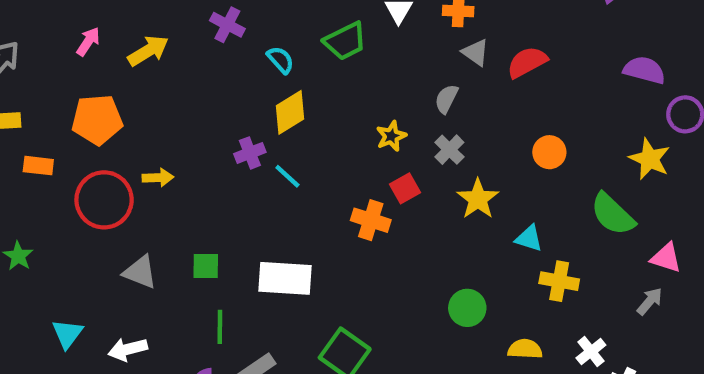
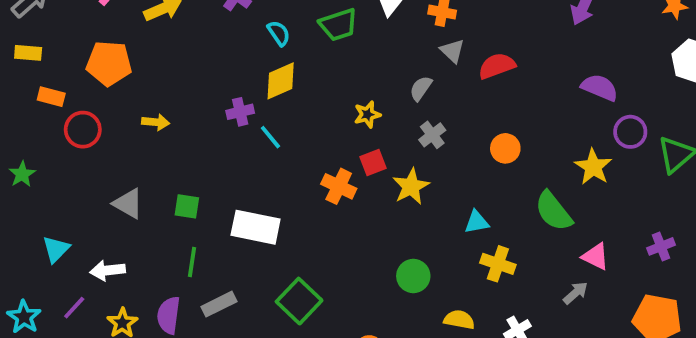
gray cross: (449, 150) -> (432, 135), moved
yellow star: (478, 199) -> (411, 186), moved
red circle: (104, 200) -> (83, 130), moved, size x0.7
cyan triangle: (529, 238) -> (477, 222), turned -36

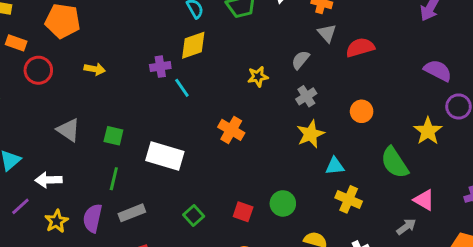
red square: (373, 162) -> (243, 212), moved, turned 36
yellow star: (411, 186) -> (311, 134), moved
green square: (299, 301) -> (194, 215), size x0.6

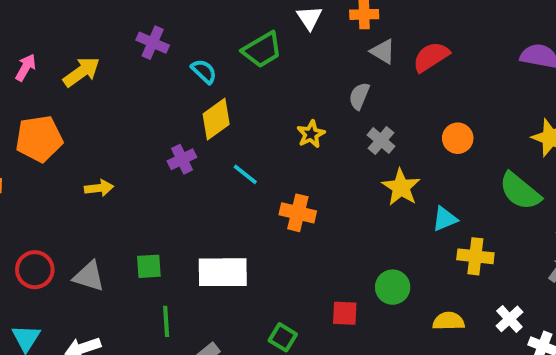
red circle: (38, 70) -> (35, 270), moved
cyan line: (182, 88) -> (245, 174), moved

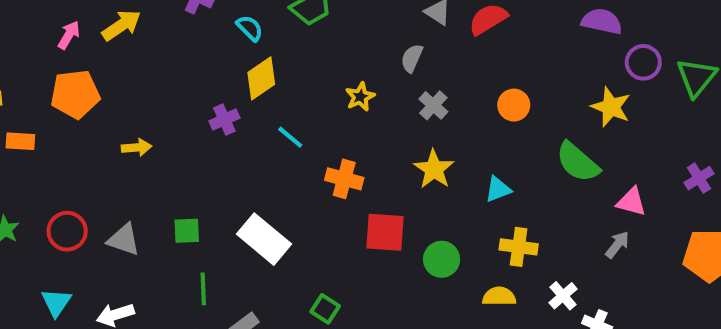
pink arrow: (26, 67) -> (69, 35), moved
yellow star: (401, 187) -> (434, 169), moved
yellow cross: (475, 256) -> (519, 247), moved
white rectangle: (223, 272) -> (264, 239), turned 39
red square: (345, 313) -> (385, 232), moved, size x1.5

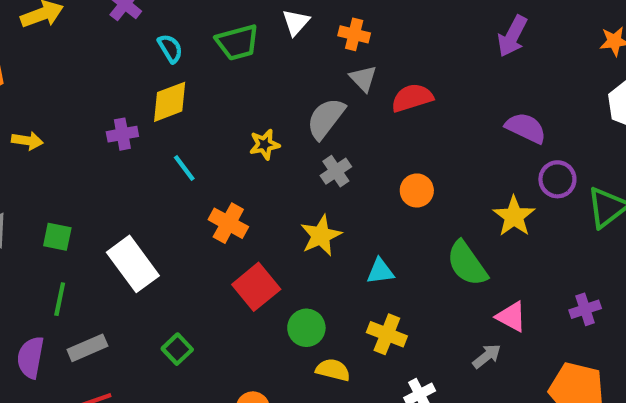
gray semicircle: (412, 58) -> (326, 118), size x1.5
red square: (385, 232) -> (256, 287), turned 33
yellow semicircle: (499, 296) -> (333, 370), moved

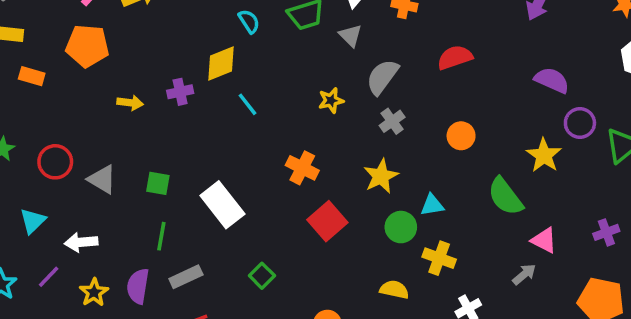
gray triangle: (363, 78) -> (350, 36), moved
yellow diamond: (170, 102) -> (221, 64), moved
purple cross: (122, 134) -> (180, 92), moved
cyan line: (184, 168) -> (247, 104), moved
green circle: (306, 328) -> (401, 227), moved

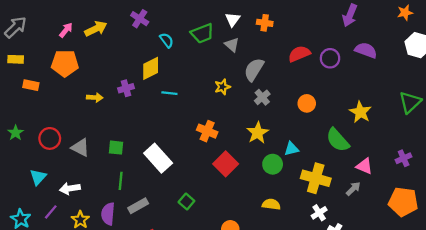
purple semicircle: (552, 80) -> (366, 50), moved
cyan line: (247, 104) -> (169, 93), turned -42
purple circle: (580, 123) -> (330, 58), moved
yellow cross: (439, 258) -> (316, 178), moved, size x1.4

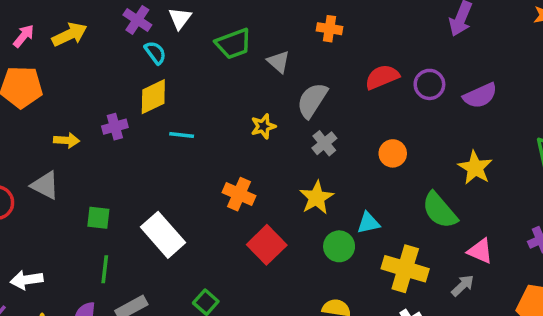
white triangle: (233, 19) -> (180, 18), moved
cyan semicircle: (167, 40) -> (155, 53), moved
purple semicircle: (366, 50) -> (480, 96), moved, turned 135
gray triangle: (80, 148) -> (45, 185), moved

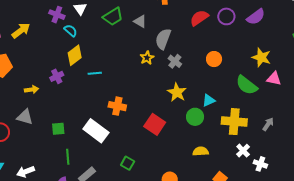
yellow star: (263, 126) -> (147, 58), moved
orange cross: (239, 194) -> (117, 106), moved
pink triangle: (480, 251) -> (274, 79), moved

